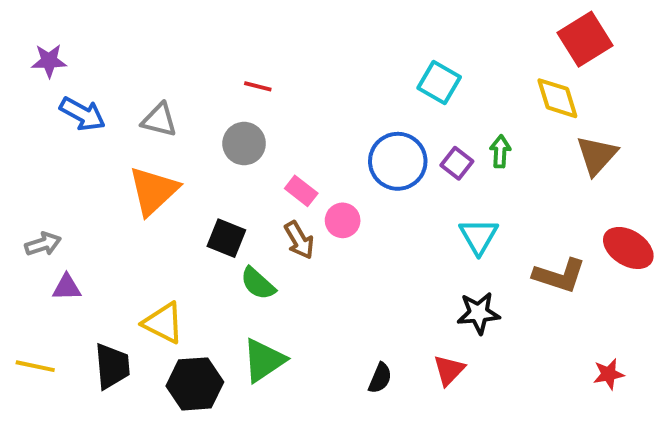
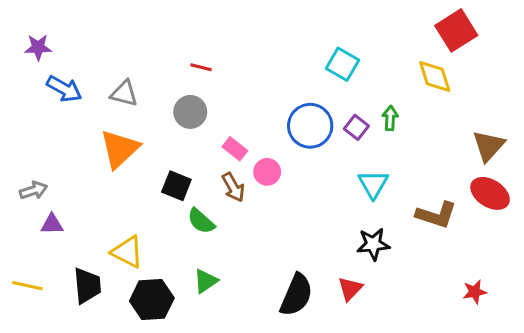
brown triangle: (597, 155) -> (489, 146), moved
green triangle: (264, 360) -> (206, 281), size x0.7
black semicircle: (380, 378) -> (296, 295), size x1.8

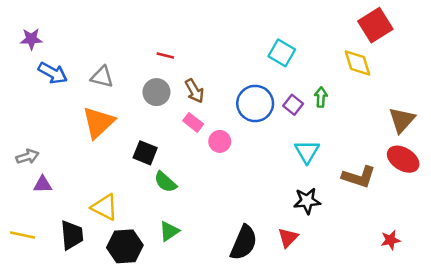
brown arrow: (233, 187) -> (194, 91), moved

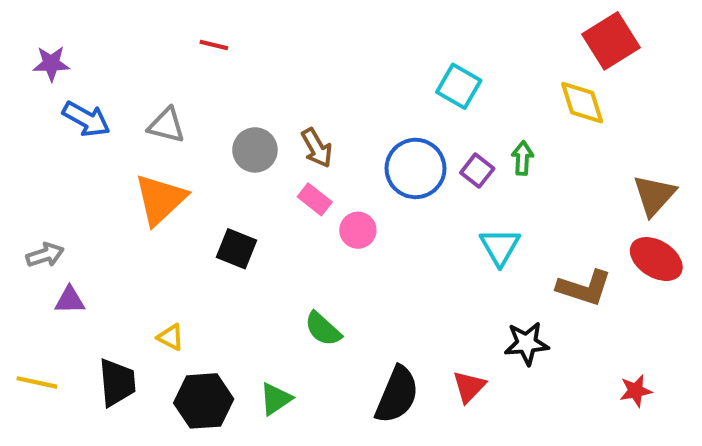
red line: (165, 55) -> (214, 45), moved
green semicircle: (165, 182) -> (323, 329), moved
black star: (307, 201) -> (527, 343), moved
yellow triangle: (105, 207) -> (171, 337), size x0.6
green triangle: (169, 231) -> (276, 399), moved

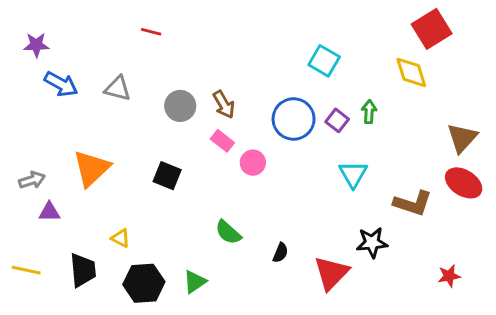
orange triangle: (160, 199) -> (92, 168), moved
red triangle: (469, 387) -> (331, 273), size x1.5
black semicircle: (397, 395) -> (280, 253), moved, size x0.5

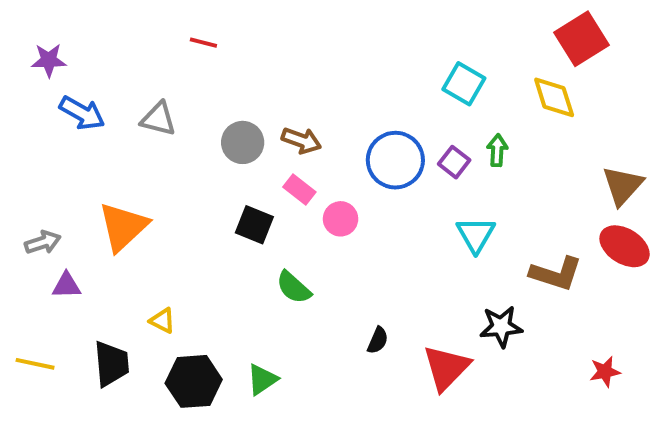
cyan square: (324, 61) -> (464, 84), moved
brown arrow: (224, 104) -> (301, 141), turned -40
black square: (167, 176) -> (254, 225), moved
green semicircle: (228, 232) -> (294, 287), moved

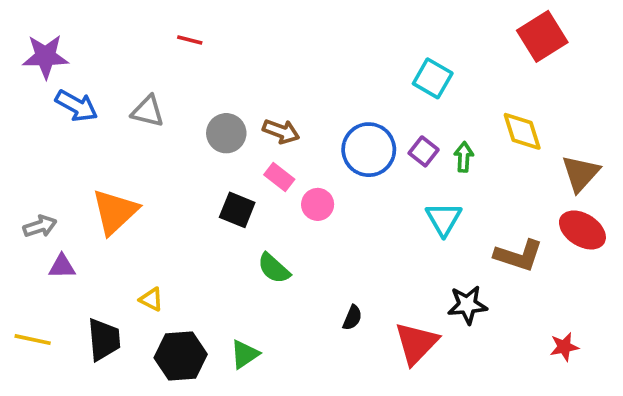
purple star: (49, 60) -> (45, 56), size x1.4
yellow diamond: (554, 97) -> (522, 131), moved
green arrow: (497, 150) -> (464, 157), moved

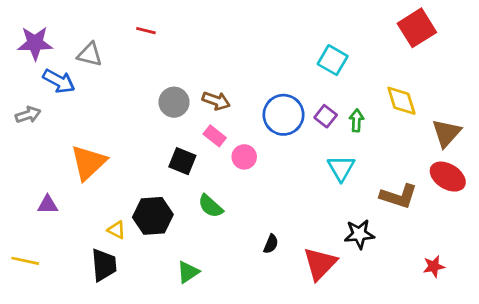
gray triangle: (148, 111) -> (90, 54), moved
gray arrow: (40, 226) -> (28, 115), moved
black trapezoid: (104, 340) -> (104, 265), moved
black hexagon: (181, 356) -> (153, 216), moved

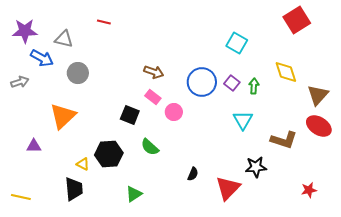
gray circle: (174, 102) -> (78, 73), moved
yellow line: (25, 261) -> (21, 197), moved

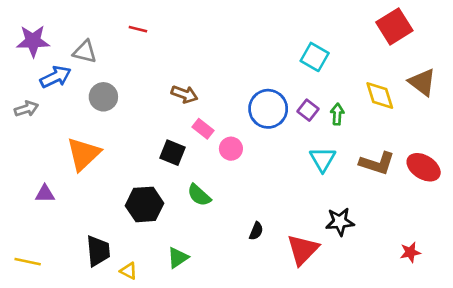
blue arrow: (42, 58) -> (56, 77), turned -55
brown arrow: (154, 72) -> (184, 94), moved
brown triangle: (318, 95) -> (422, 82), moved, turned -35
brown L-shape: (284, 140) -> (377, 163), moved
yellow triangle: (83, 164) -> (129, 271), moved

